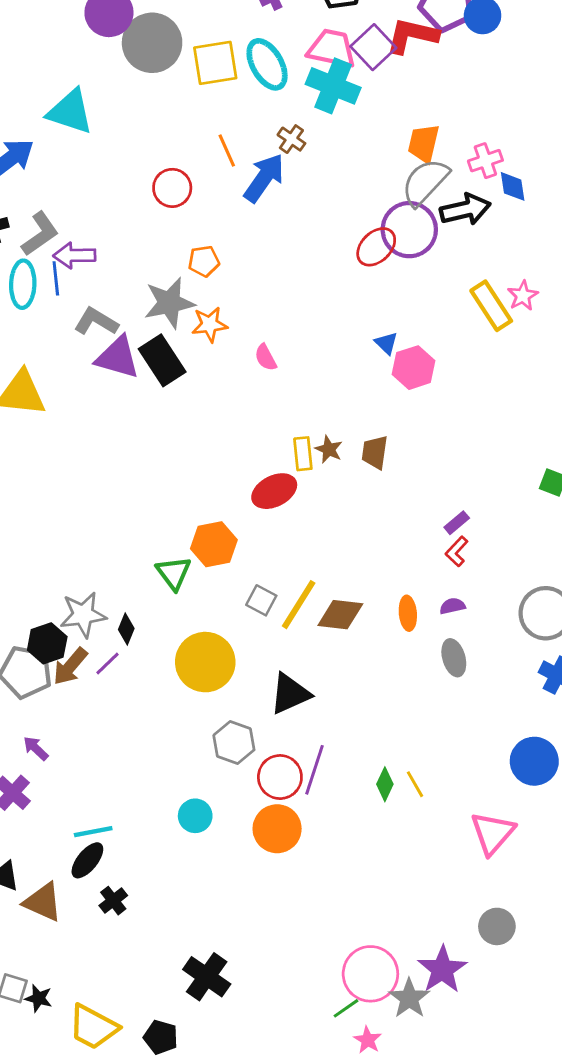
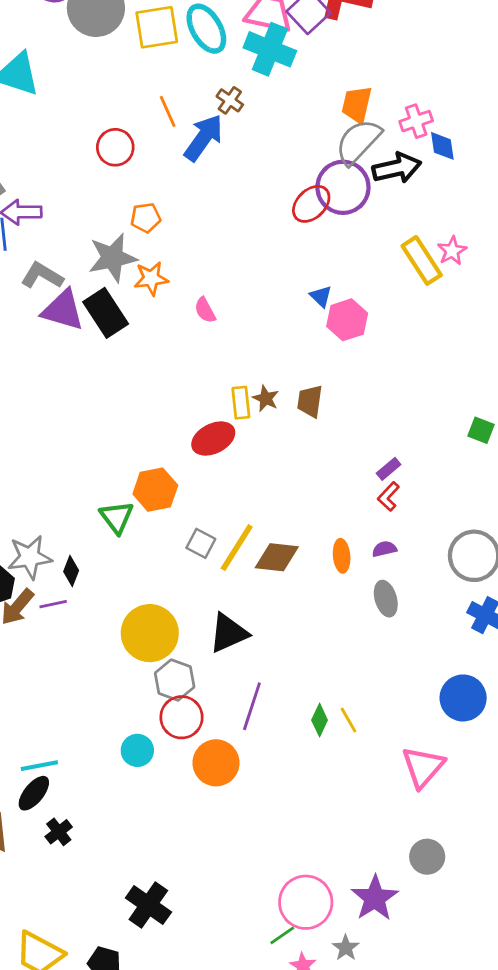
yellow circle: (205, 662) -> (150, 633), moved
purple line: (108, 663) -> (53, 604), turned 32
red circle: (280, 777) -> (182, 717), moved
gray star: (409, 998) -> (346, 948), moved, size x0.7

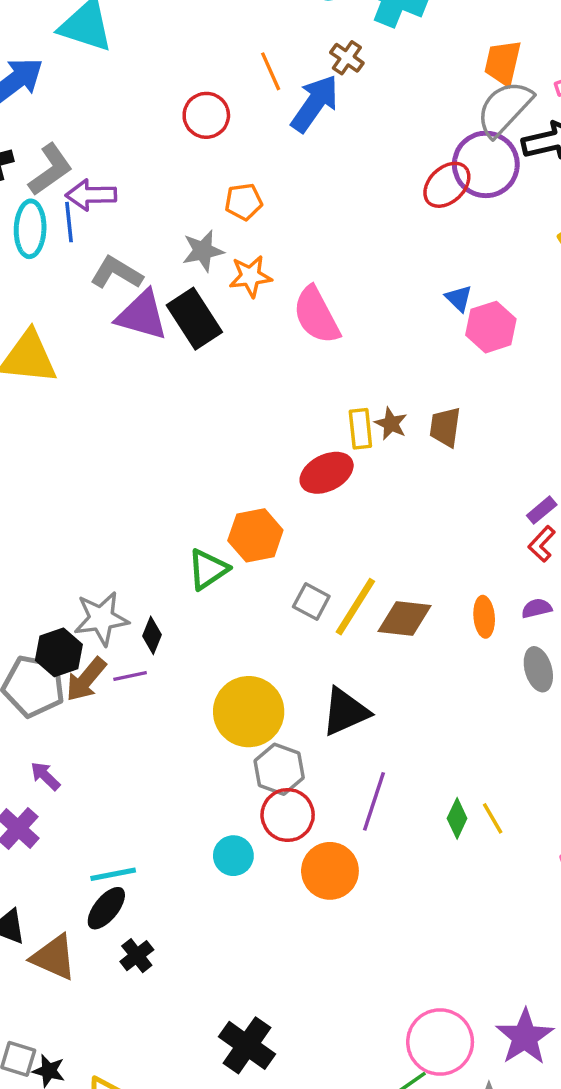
gray star: (113, 258) -> (203, 251), size x0.7
pink semicircle: (205, 310) -> (316, 315), size x1.8
green triangle: (117, 517) -> (208, 569), turned 33

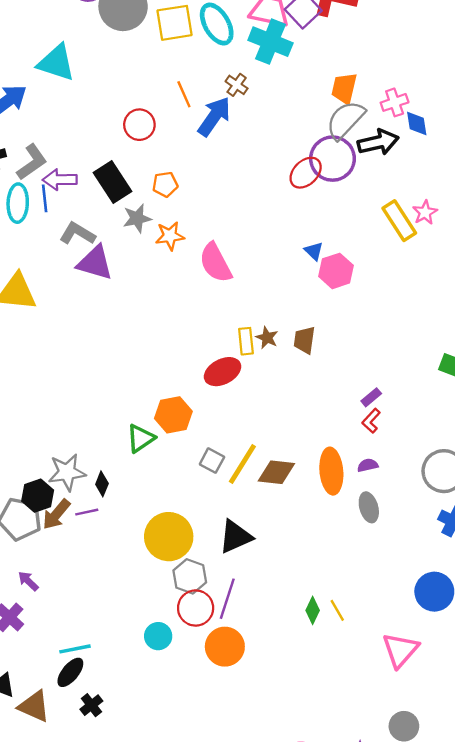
black rectangle: (194, 319) -> (113, 182), moved
orange ellipse: (484, 617) -> (331, 471), size x1.6
purple line: (374, 801) -> (227, 599), moved

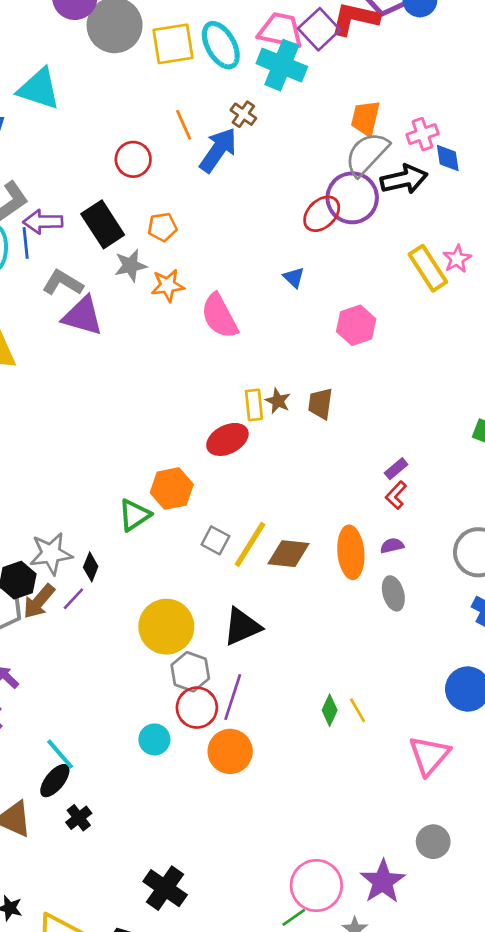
blue triangle: (314, 251) -> (294, 277), moved
purple line: (87, 512) -> (73, 599), turned -35
cyan line: (75, 649) -> (60, 754), turned 60

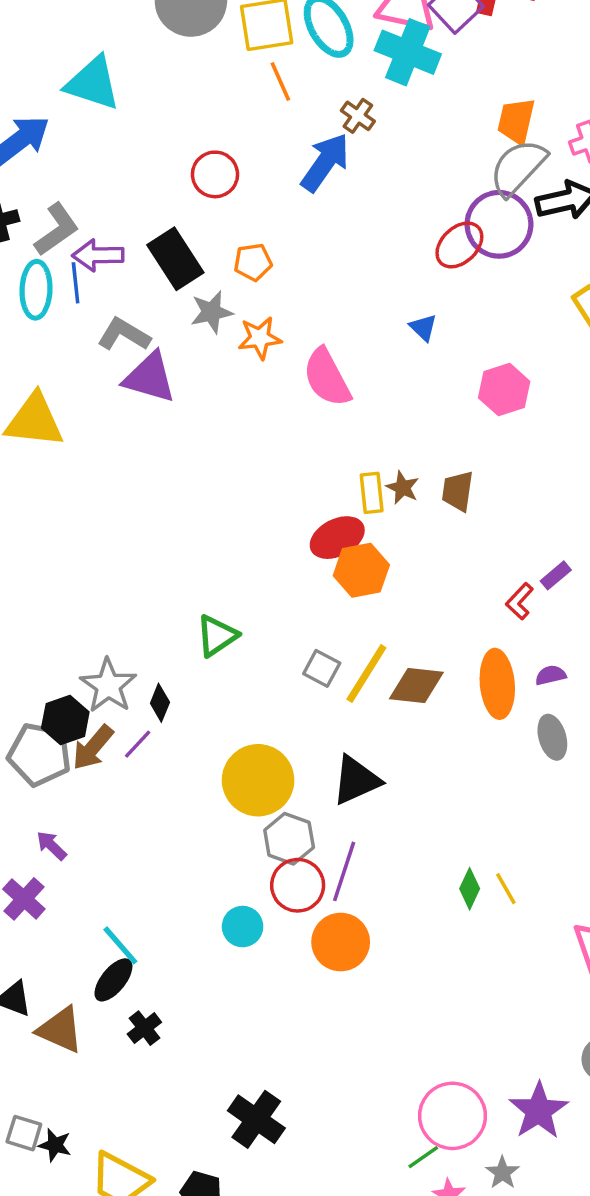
orange line: (184, 125) -> (280, 81), moved
orange hexagon: (172, 489) -> (361, 570), moved
red L-shape: (396, 495) -> (520, 601), moved
gray star: (51, 554) -> (108, 686), turned -30

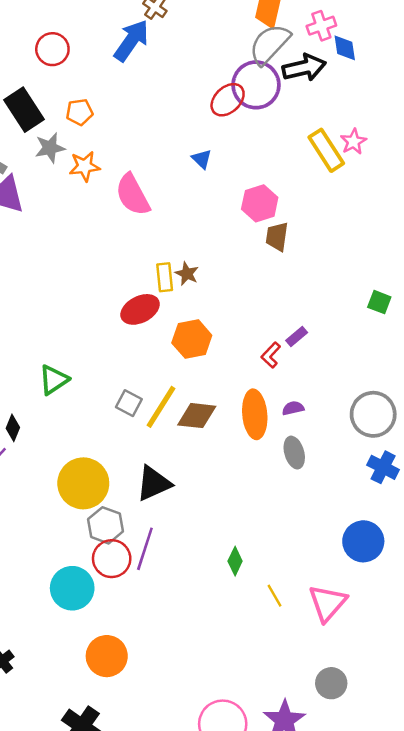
brown trapezoid: (458, 491) -> (277, 237), moved
orange hexagon: (361, 570) -> (192, 339), moved
yellow line: (506, 889) -> (274, 596), moved
cyan circle: (243, 927) -> (72, 588), size x1.5
orange circle: (341, 942) -> (107, 656), moved

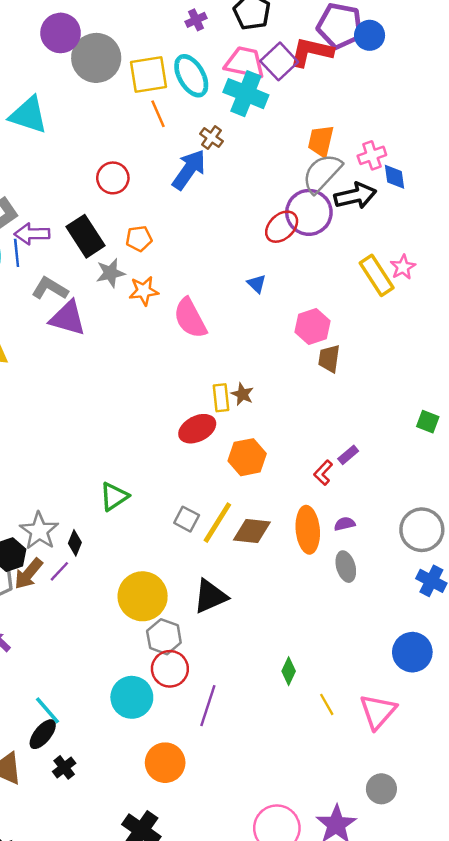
purple line: (145, 549) -> (208, 706), moved

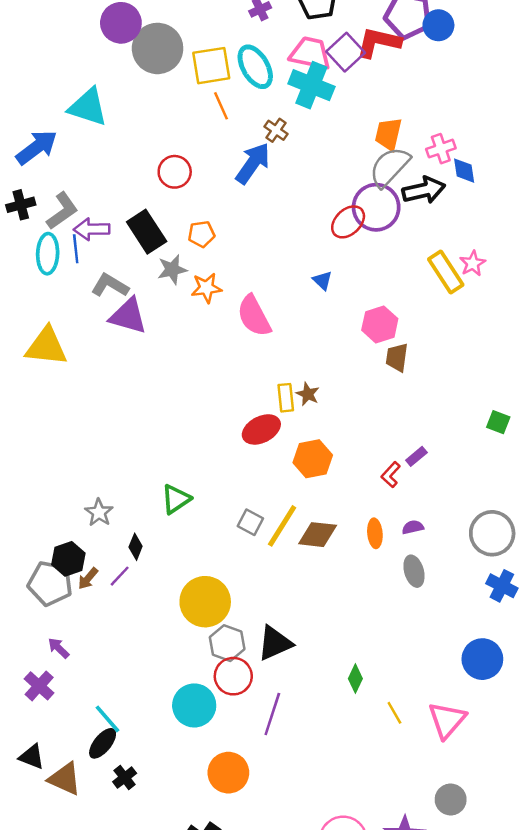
orange ellipse: (308, 530) -> (375, 533), size x0.6
gray star: (39, 531) -> (99, 513), moved, size x0.7
brown arrow: (28, 574) -> (88, 578), size x0.7
black triangle: (210, 596) -> (275, 643), moved

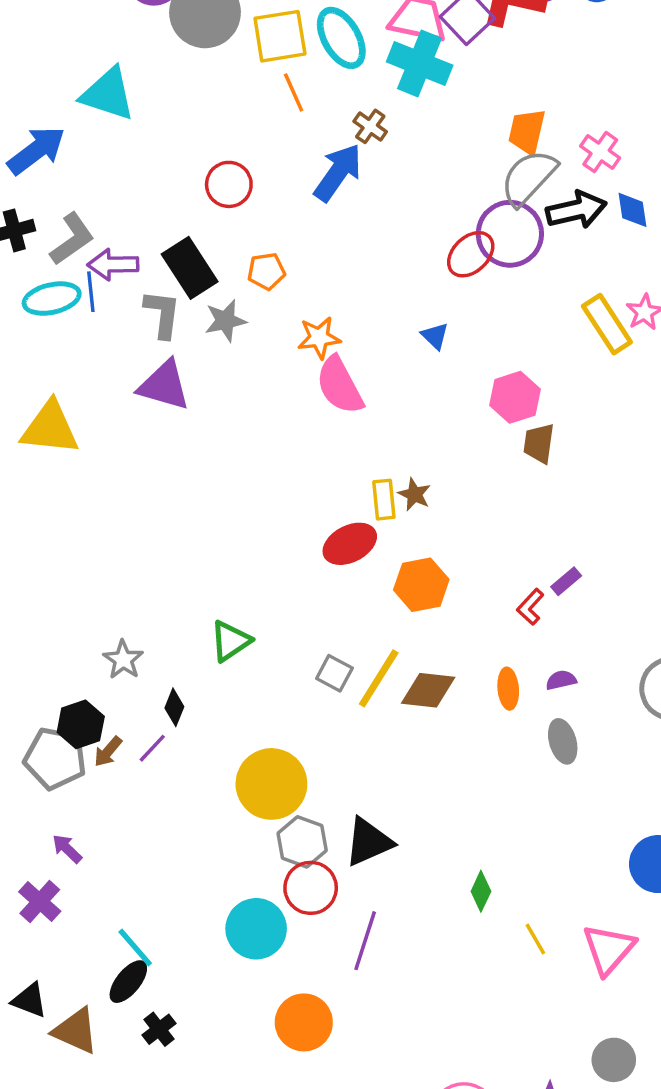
pink cross: (441, 149) -> (600, 152), turned -36
blue diamond: (464, 171) -> (633, 210), moved
cyan ellipse: (48, 254) -> (52, 299), turned 75
gray L-shape: (110, 285) -> (162, 314), moved, turned 66
orange star: (206, 288) -> (319, 338), moved

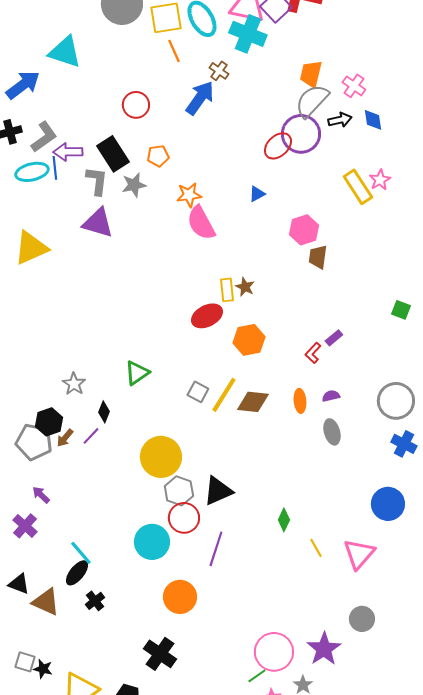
black arrow: (576, 210) -> (340, 120), size x0.7
blue triangle: (435, 336) -> (257, 194), turned 48
yellow triangle: (50, 428) -> (31, 248), turned -30

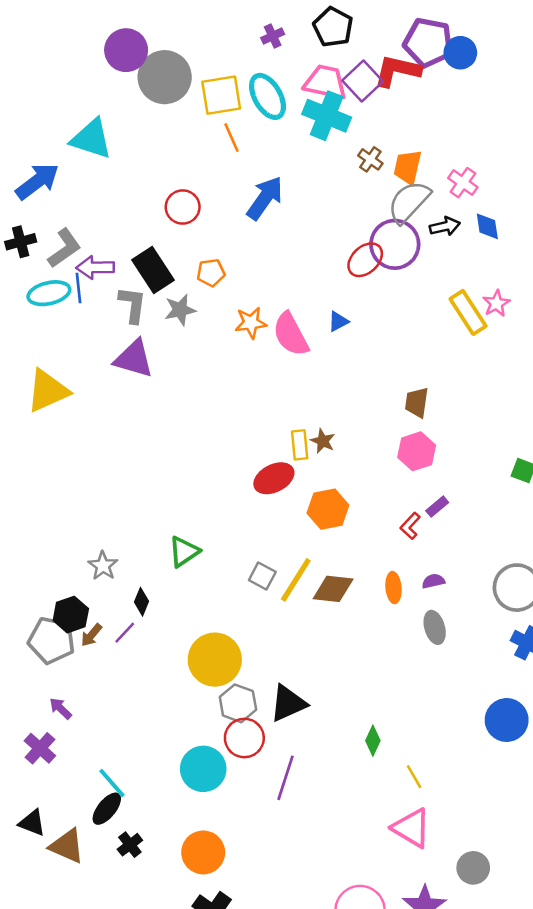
brown cross: (219, 71) -> (370, 159), moved
pink semicircle: (201, 223) -> (291, 334), moved
pink hexagon: (304, 230) -> (417, 451), moved
pink triangle: (359, 554) -> (411, 828), moved, turned -40
orange circle: (180, 597) -> (203, 852), moved

